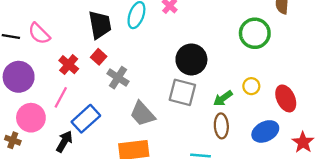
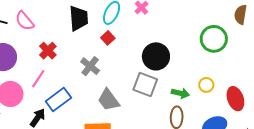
red square: (99, 57) -> (108, 38), moved
green arrow: (223, 98) -> (180, 93), turned -138

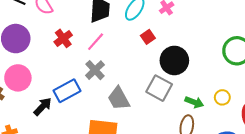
red square: (108, 38) -> (148, 37), moved
gray cross: (90, 66) -> (95, 70), moved
pink line: (38, 79) -> (96, 42), moved

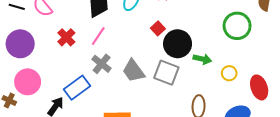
red square: (148, 37) -> (158, 28), moved
gray trapezoid: (119, 99) -> (133, 71), moved
green arrow: (194, 102) -> (202, 59), moved

